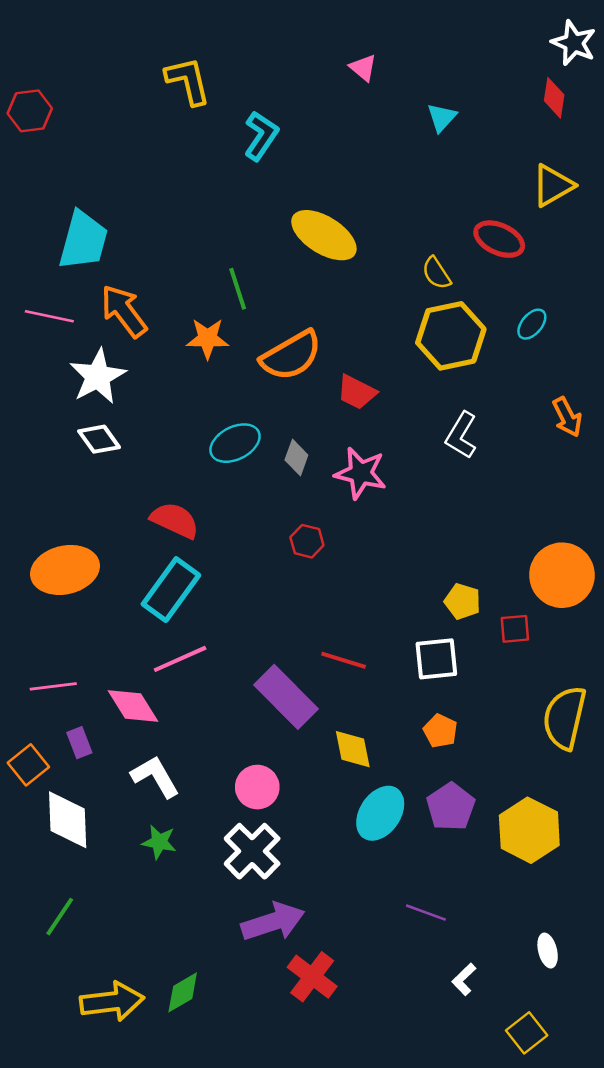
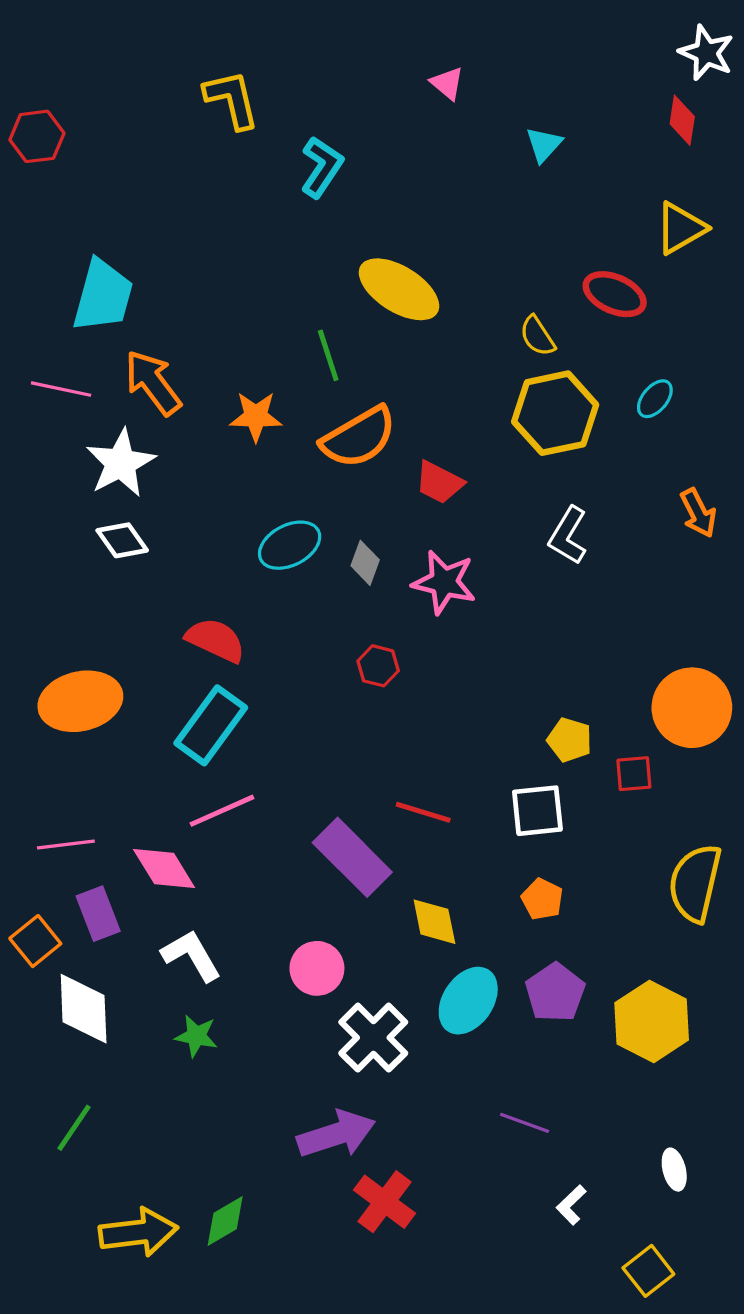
green line: (238, 289) -> (328, 355), moved
purple rectangle: (79, 743) -> (98, 914), size x1.4
white cross: (252, 851) -> (373, 1038), moved

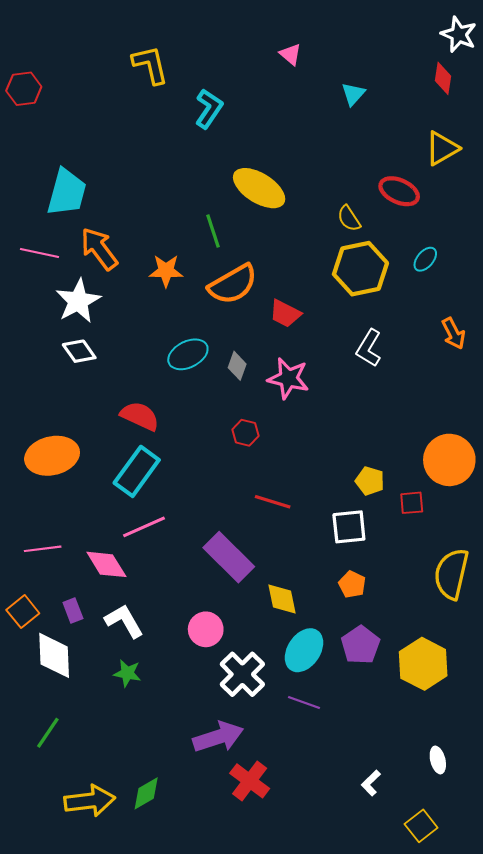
red line: (423, 812) -> (273, 502), moved
purple rectangle: (98, 914) -> (73, 610), moved, size x0.7
purple line: (525, 1123) -> (304, 702), moved

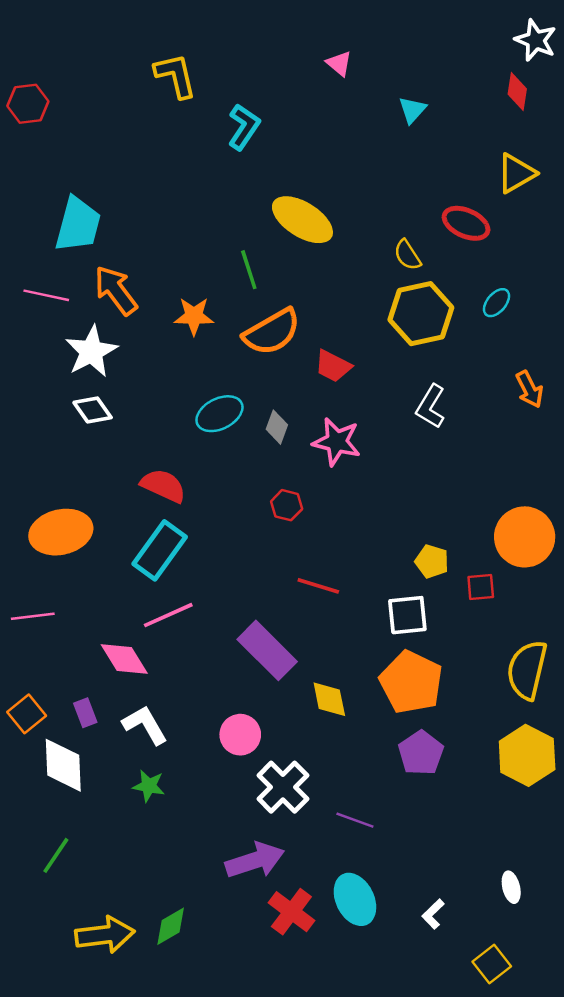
pink line: (43, 549) -> (33, 616), moved
orange pentagon: (352, 584) -> (411, 682), size x2.0
cyan ellipse: (304, 650) -> (355, 899), moved, turned -60
yellow hexagon: (423, 664) -> (527, 755), moved

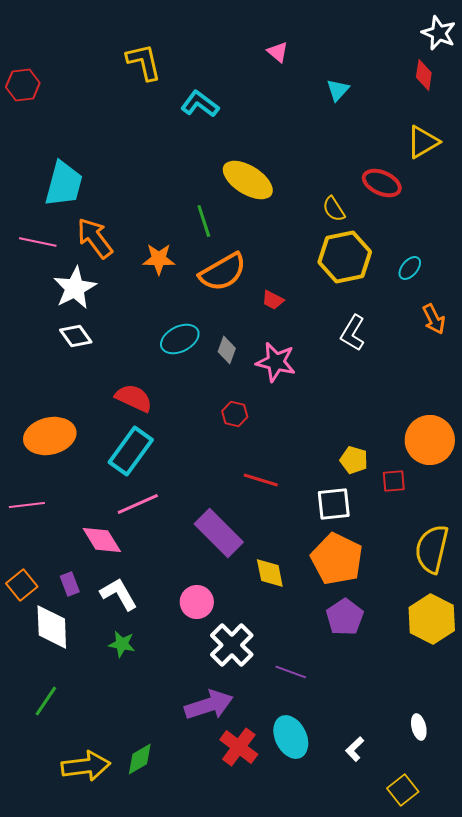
cyan L-shape: (244, 127) -> (200, 104), turned -87
cyan ellipse: (497, 303) -> (410, 268), moved
red trapezoid: (333, 366) -> (273, 300), size x0.7

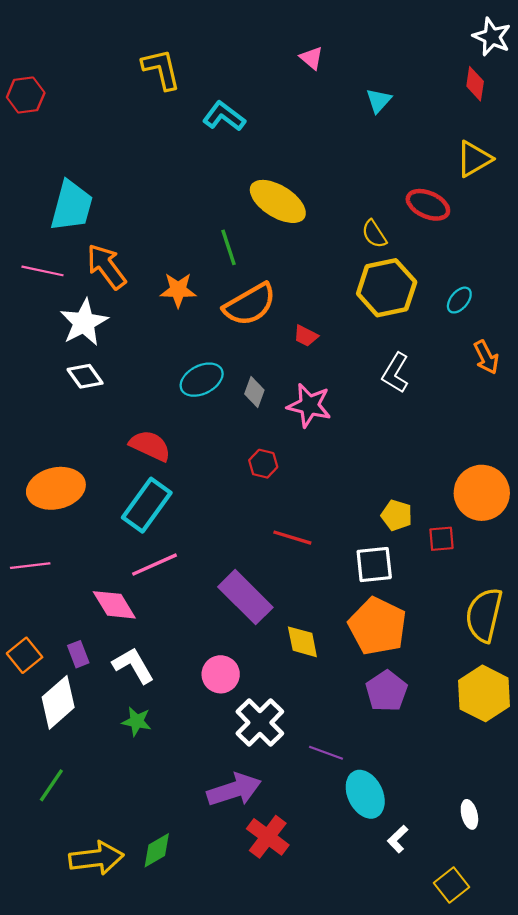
white diamond: (52, 627) -> (58, 702), turned 51
cyan ellipse: (291, 737) -> (365, 794), moved

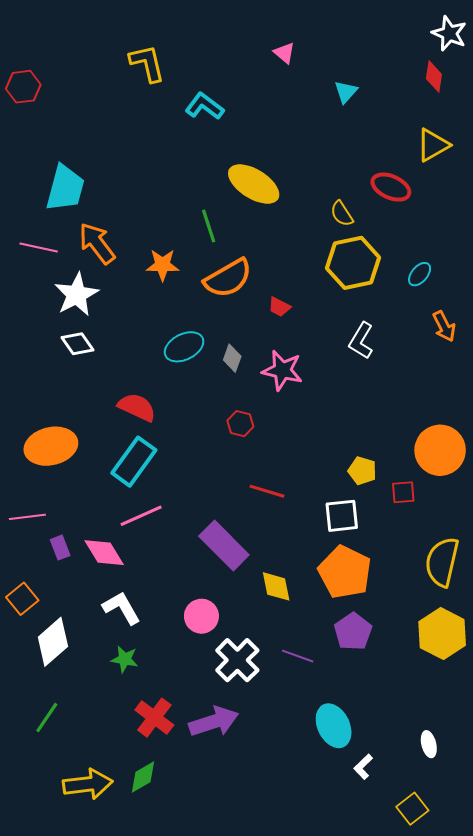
purple rectangle: (78, 654) -> (60, 548), moved
purple line: (326, 753) -> (298, 656), moved
red cross: (268, 837) -> (154, 718), moved

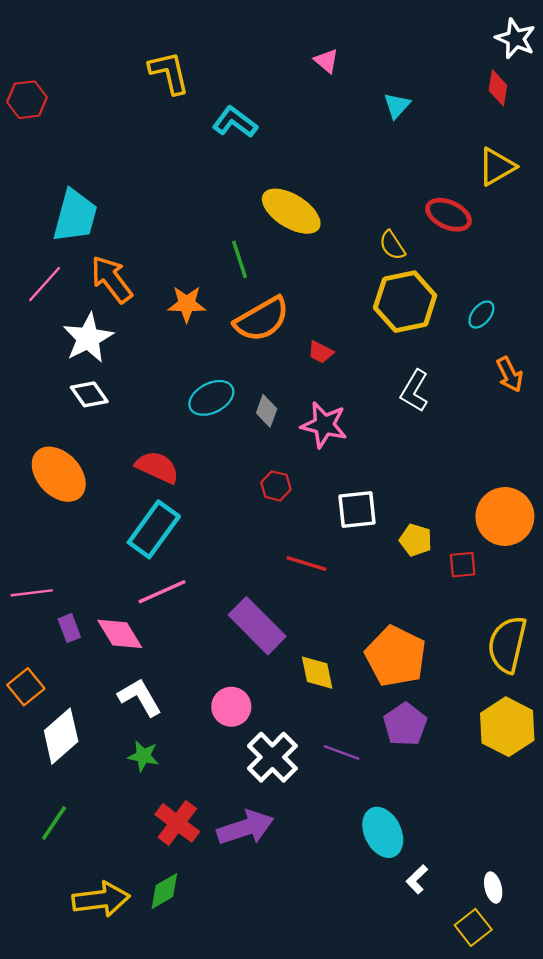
pink line: (39, 247) -> (45, 284), turned -60
orange ellipse: (51, 446) -> (59, 474), moved, turned 60
white square: (342, 516) -> (357, 509), moved
white ellipse: (429, 744) -> (493, 888), moved

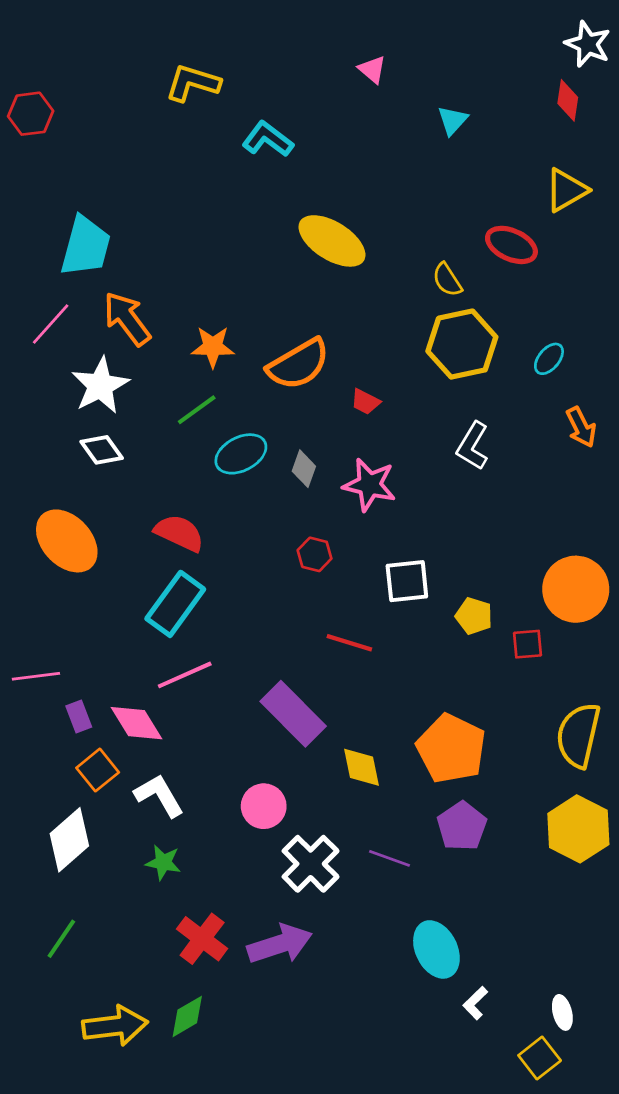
yellow L-shape: (169, 73) -> (193, 83), turned -60
green line: (240, 259) -> (197, 410), moved, turned 72
orange square: (26, 687) -> (98, 770), moved

